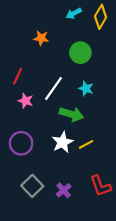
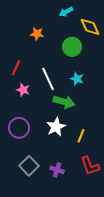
yellow diamond: (101, 17) -> (90, 27), moved, turned -55
white line: (54, 88) -> (48, 79), turned -60
yellow line: (86, 144) -> (81, 136), moved, turned -40
purple cross: (64, 190) -> (57, 170), turned -32

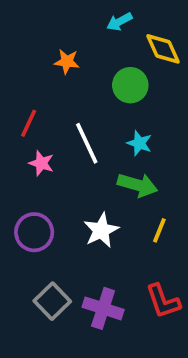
green arrow: (64, 102) -> (138, 185), moved
yellow line: (81, 136) -> (159, 230), moved
purple cross: (57, 170) -> (103, 308), size x1.5

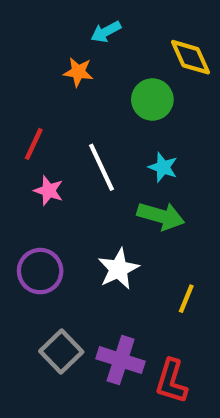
cyan arrow: (119, 22) -> (106, 32), moved
yellow line: (159, 230) -> (186, 299), moved
red L-shape: (163, 301) -> (171, 381), moved, turned 36

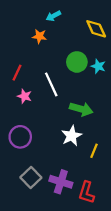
green circle: (152, 99) -> (77, 62), moved
cyan star: (163, 167) -> (98, 66), moved
white star: (118, 269) -> (72, 136), moved

